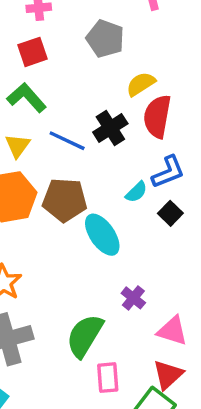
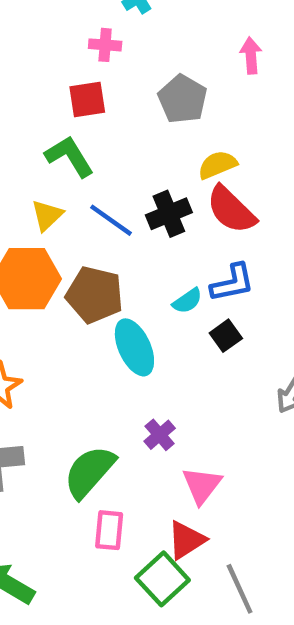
red semicircle: (157, 116) -> (231, 210), turned -66
pink triangle: (172, 331) -> (202, 485), turned 40

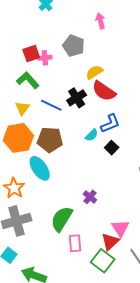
pink cross: (105, 45) -> (45, 58), moved
cyan ellipse: (134, 347) -> (40, 168), moved
pink triangle: (202, 485) -> (120, 228), moved

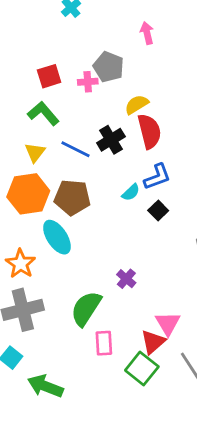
pink cross: (45, 58) -> (88, 82), moved
red semicircle: (104, 91) -> (149, 131), turned -140

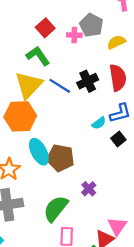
red square: (49, 76) -> (45, 28), turned -30
yellow semicircle: (137, 105) -> (116, 42), moved
yellow triangle: (35, 152) -> (29, 85), size x1.8
brown pentagon: (72, 197) -> (60, 158), moved

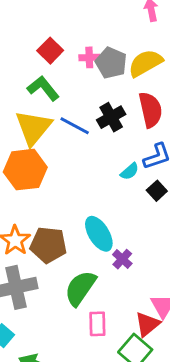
gray pentagon: (91, 25) -> (111, 63), moved
yellow semicircle: (116, 42) -> (145, 63), size x1.4
cyan ellipse: (39, 152) -> (99, 234), moved
brown pentagon: (60, 158) -> (48, 245), moved

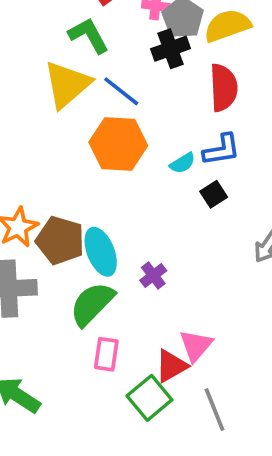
black cross: (111, 117) -> (170, 49), moved
orange hexagon: (25, 170) -> (118, 144), moved
cyan ellipse: (99, 234) -> (101, 252), moved

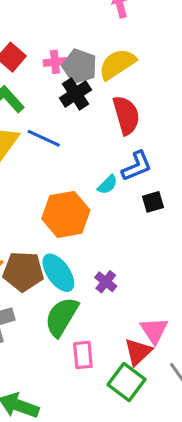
orange hexagon: (118, 144) -> (66, 214), moved
black square: (214, 194) -> (153, 202), moved, turned 30

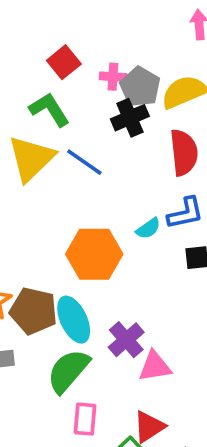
purple cross: (106, 282) -> (126, 340), size x1.4
pink triangle: (154, 330) -> (155, 366), moved, turned 44

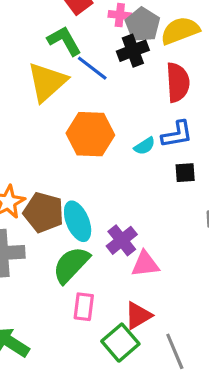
blue line: (84, 162) -> (92, 68), moved
orange hexagon: (94, 254) -> (90, 134), moved

